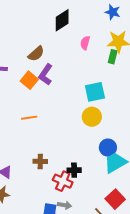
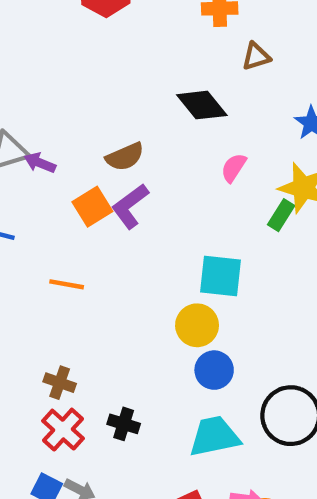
black diamond: (62, 20) -> (202, 105), turned 65
blue circle: (108, 148) -> (214, 370), moved
red cross: (63, 181) -> (63, 430), moved

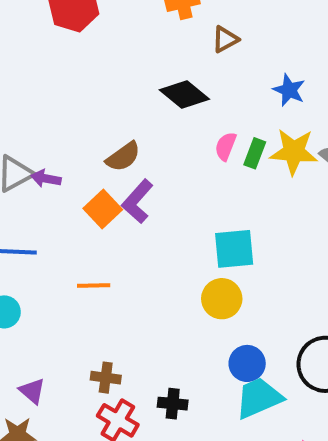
green rectangle: (281, 215) -> (255, 153), moved
blue circle: (214, 370) -> (247, 363), moved

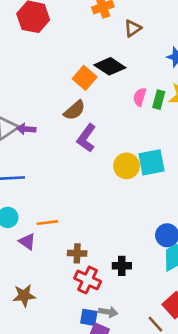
orange square: (103, 209) -> (85, 78), moved
orange line: (94, 286) -> (47, 223), moved
yellow circle: (222, 299) -> (127, 166), moved
purple triangle: (32, 391) -> (27, 242), moved

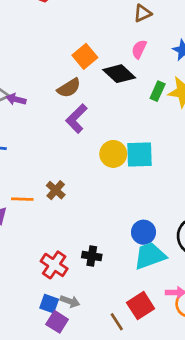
black diamond: (110, 66) -> (119, 74), moved
pink semicircle: (140, 97) -> (139, 49), moved
brown cross: (77, 253) -> (56, 190), moved, turned 30

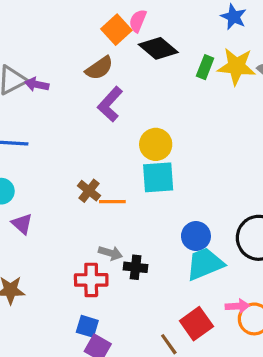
pink semicircle: (139, 49) -> (138, 21), moved
cyan square: (140, 154) -> (158, 177), moved
orange line: (22, 199) -> (112, 202), moved
red cross: (54, 265) -> (91, 280), turned -32
gray arrow: (70, 301) -> (110, 253), moved

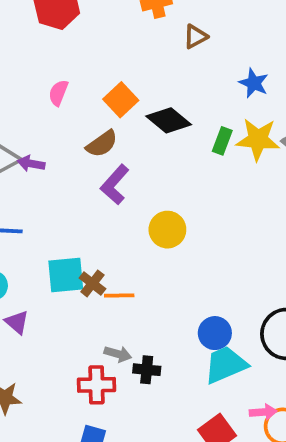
pink semicircle: (138, 21) -> (58, 93), moved
cyan square: (158, 177) -> (66, 275), moved

